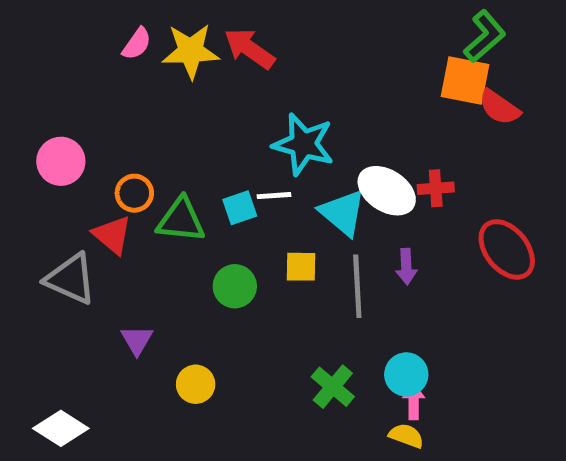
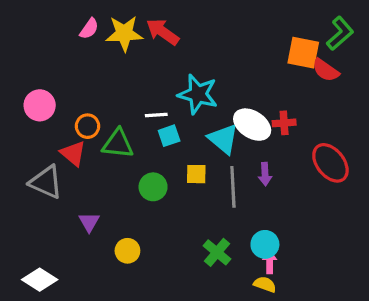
green L-shape: (485, 36) -> (340, 33), moved
white line: (274, 196) -> (156, 115), moved
cyan square: (240, 208) -> (169, 136), moved

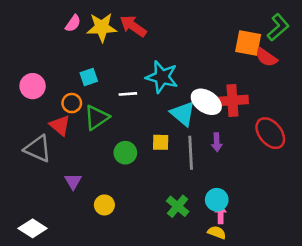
red cross: (284, 123) -> (232, 100), size x1.6
cyan square: (169, 136) -> (89, 77), moved
green triangle: (118, 144) -> (97, 117), turned -40

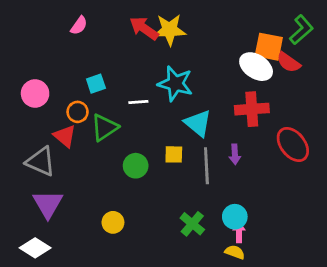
yellow star: (102, 27) -> (170, 30), moved
white ellipse: (206, 102) -> (256, 67), moved
purple triangle: (73, 181) -> (48, 204), moved, size x1.6

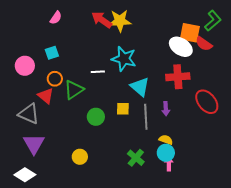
cyan square: (96, 84) -> (52, 53), moved
yellow semicircle: (235, 252) -> (166, 140), moved

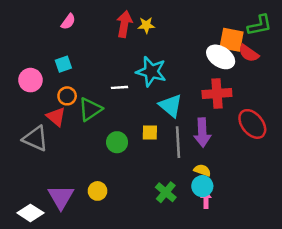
red arrow: (102, 20) -> (124, 24), turned 65
yellow star: (120, 21) -> (146, 25), size x0.6
green L-shape: (213, 21) -> (260, 25), turned 30
purple arrow: (166, 109) -> (202, 132), size x1.6
purple triangle: (34, 144) -> (61, 197), moved

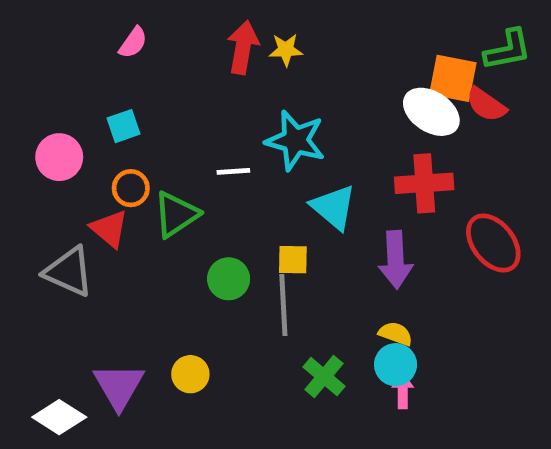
gray line: (178, 142) -> (283, 305), moved

